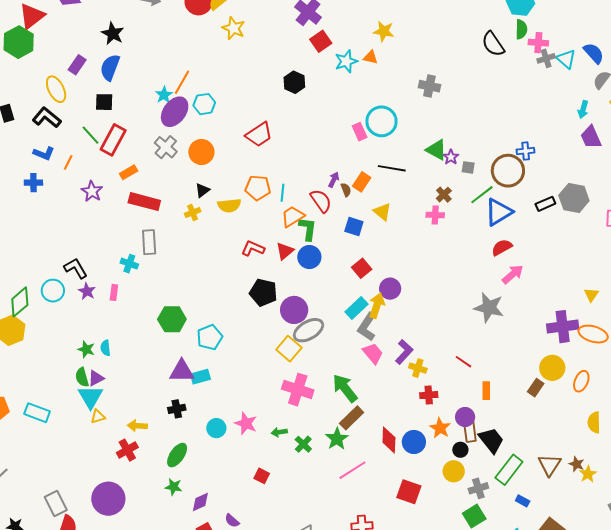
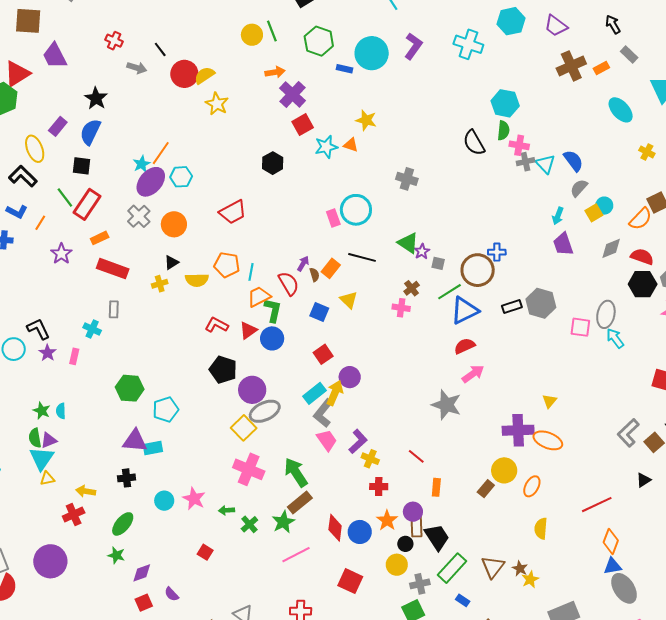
gray rectangle: (149, 242) -> (114, 309), size x0.7

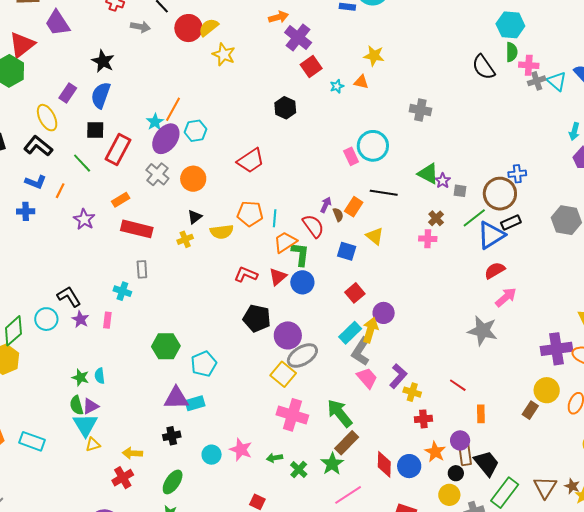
cyan star: (326, 147) -> (337, 86), size x0.6
red rectangle: (87, 204) -> (118, 150), moved
black rectangle: (512, 306) -> (511, 222), moved

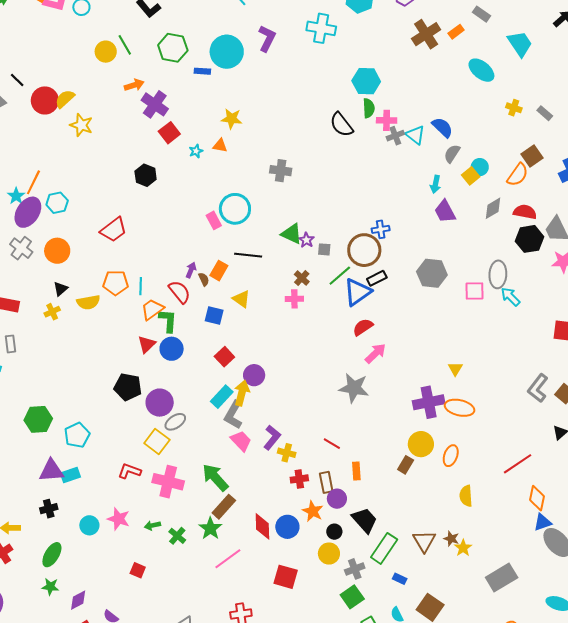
red L-shape: (246, 274) -> (129, 471), moved
gray ellipse: (302, 356) -> (175, 422), size x0.7
brown rectangle: (465, 455) -> (326, 482), moved

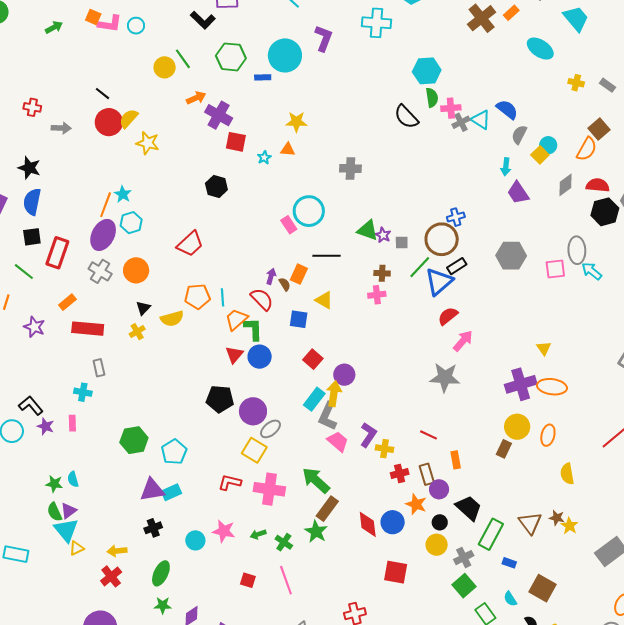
black line: (17, 80) -> (102, 94), moved
red square: (169, 133) -> (236, 142), turned -35
cyan star: (16, 196) -> (123, 194), moved
brown cross: (302, 278) -> (382, 273), turned -35
pink line: (228, 559) -> (286, 580), moved, turned -68

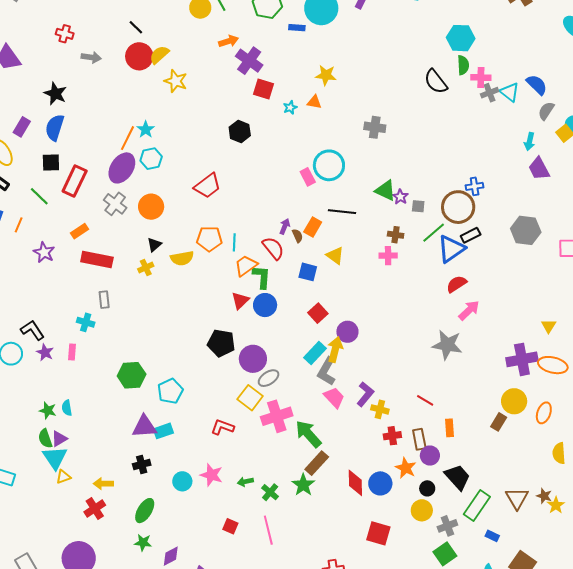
pink cross: (269, 489) -> (277, 416), moved, turned -32

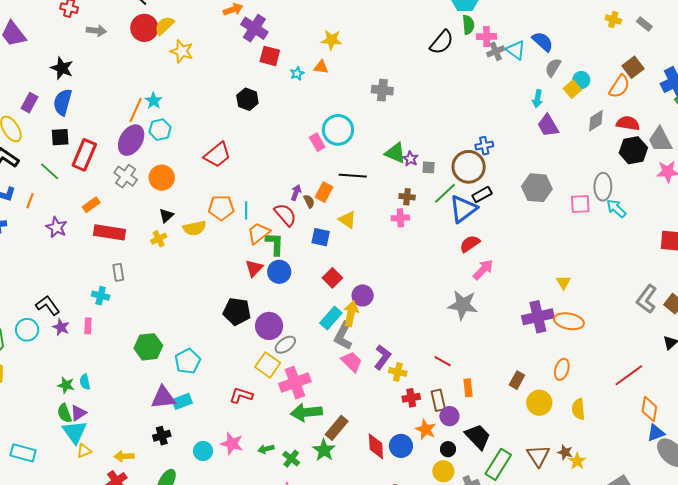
black semicircle: (436, 82) -> (442, 42), turned -100
yellow circle: (514, 401) -> (539, 403), moved
green arrow: (308, 434) -> (306, 412), moved, turned -52

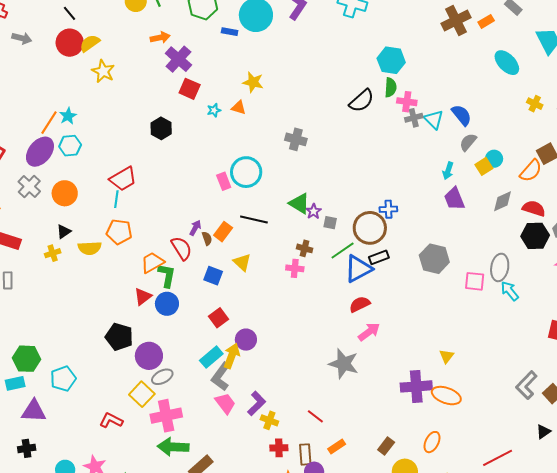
cyan line: (246, 210) -> (116, 199), moved
orange rectangle: (468, 388) -> (337, 446), turned 54
cyan rectangle: (182, 401) -> (15, 383), moved

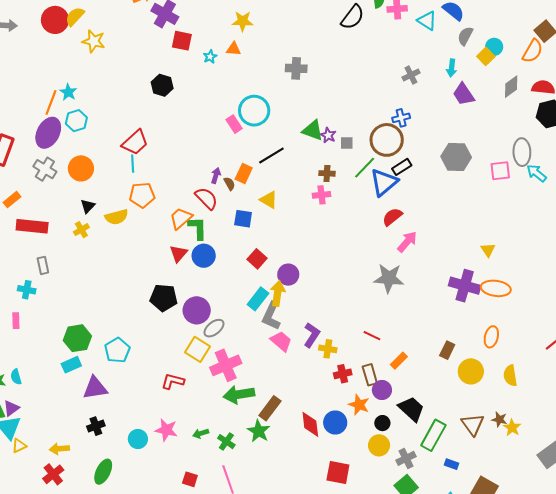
gray cross: (414, 118) -> (411, 75), moved
black line: (254, 220) -> (271, 155), turned -32
purple cross: (416, 386) -> (465, 286), turned 32

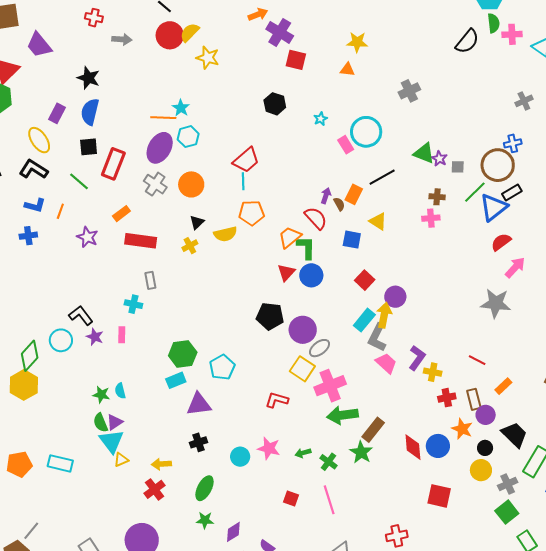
cyan star: (210, 57) -> (320, 119), moved
gray cross: (296, 68) -> (409, 91), turned -30
orange line: (51, 102) -> (163, 118), turned 70

